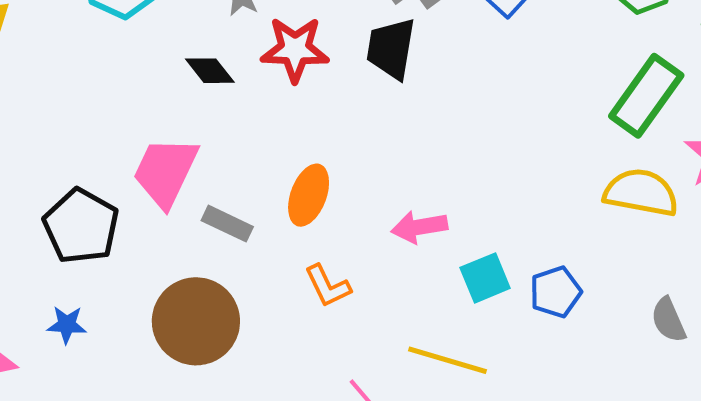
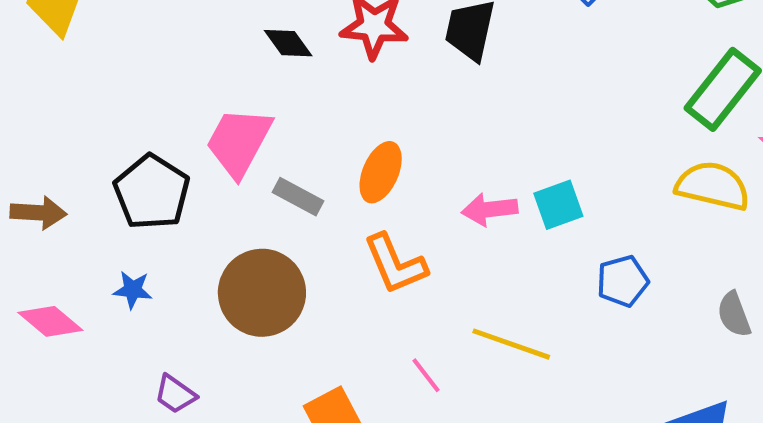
cyan square: (485, 278) -> (558, 205), moved
orange L-shape: (328, 286) -> (395, 264), size x1.4

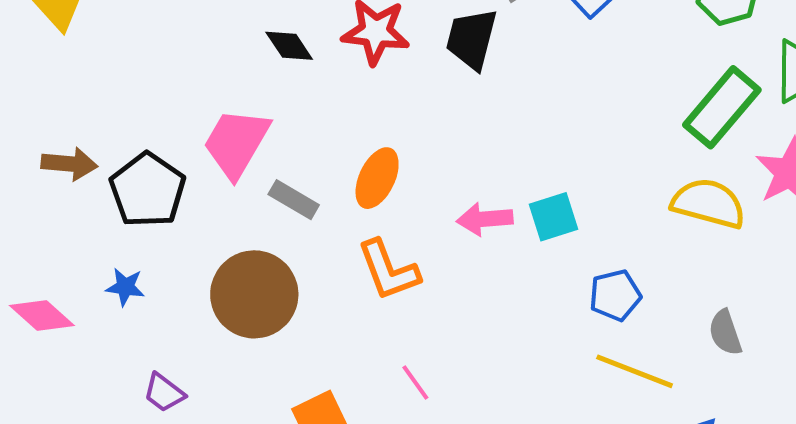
brown arrow: (38, 213) -> (69, 164), moved
yellow line: (511, 344) -> (635, 371), moved

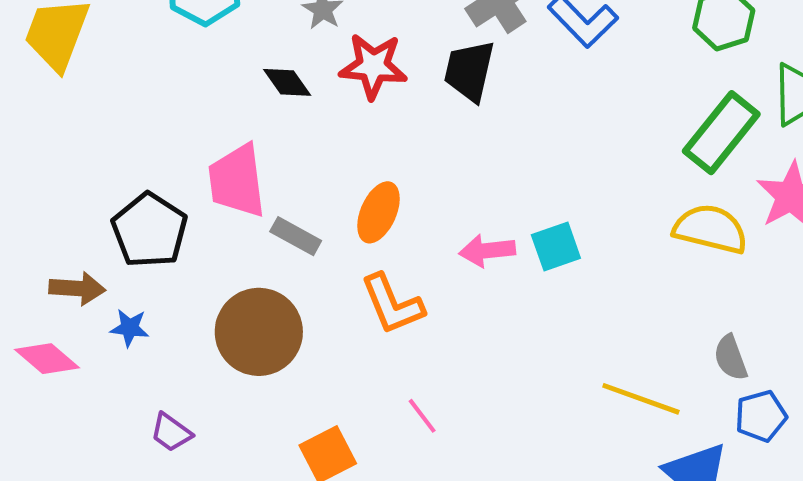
pink trapezoid: (236, 143) -> (237, 181), turned -36
brown arrow: (69, 164) -> (77, 288), moved
blue pentagon: (615, 295) -> (761, 416), moved

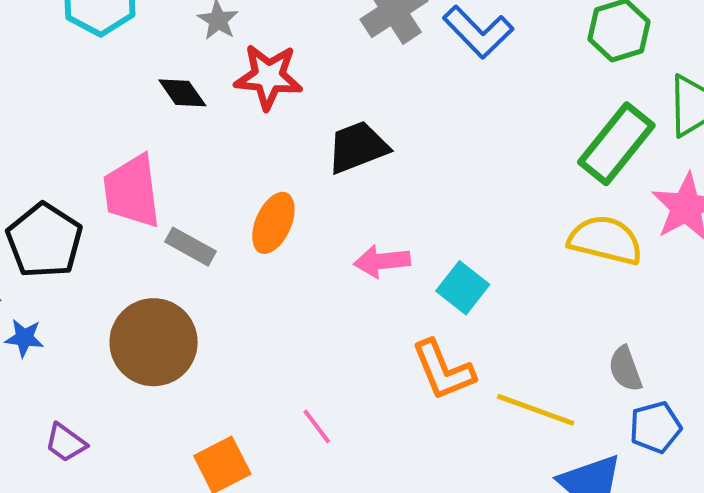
black trapezoid: (469, 71) -> (358, 147), moved, turned 56
cyan square: (556, 246) -> (463, 288), moved, turned -33
orange L-shape: (392, 304) -> (443, 370), moved

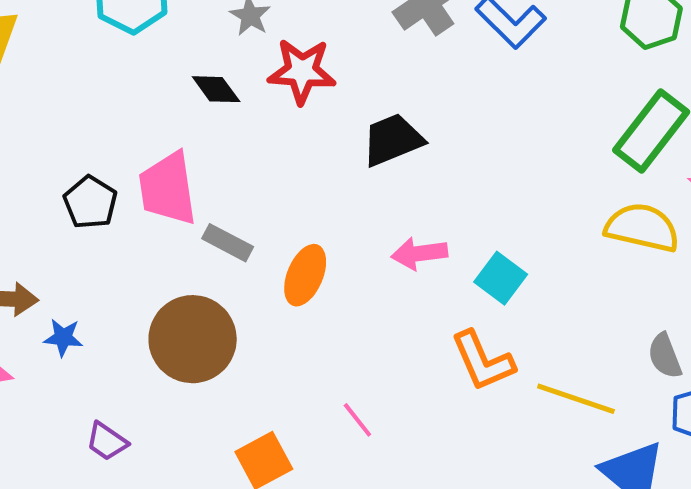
orange ellipse: (273, 223) -> (305, 275), moved
black pentagon: (44, 240) -> (90, 202), moved, size x0.7

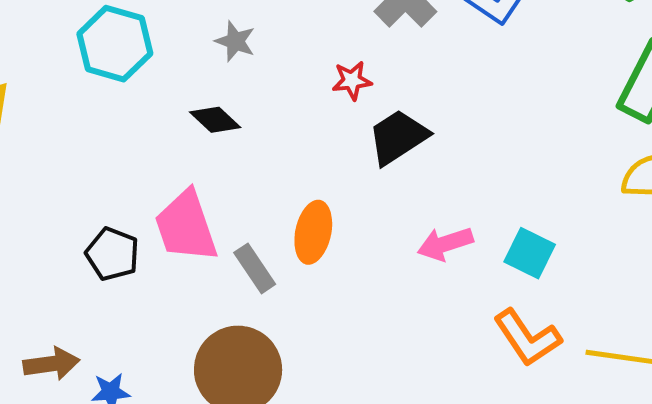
red star: (302, 71) -> (352, 80), moved, size x0.6
gray rectangle: (228, 243) -> (255, 268), turned 39
orange ellipse: (305, 275) -> (313, 232), moved

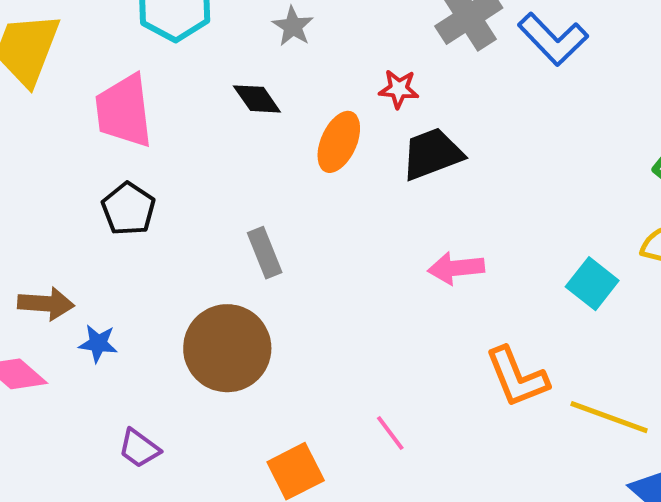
pink trapezoid: (186, 226) -> (124, 111), moved
orange ellipse: (313, 232) -> (339, 142), moved
cyan square: (530, 253) -> (592, 284), moved

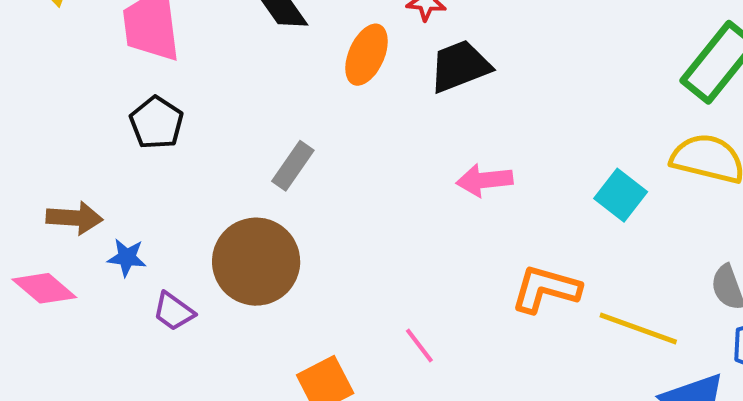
gray rectangle: (265, 253) -> (293, 166), turned 57
orange L-shape: (517, 377) -> (546, 289), turned 128
purple trapezoid: (139, 448) -> (174, 311), moved

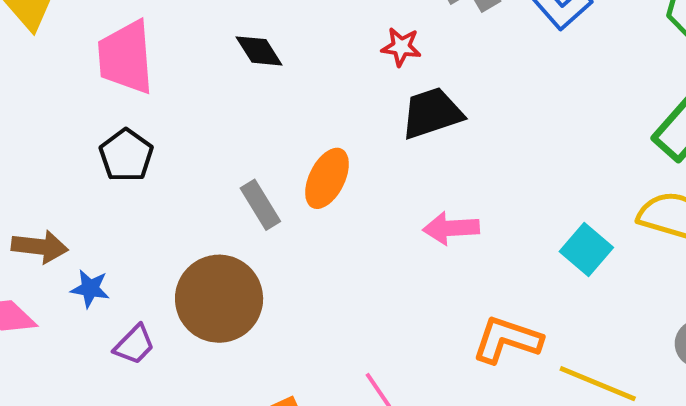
orange ellipse: (367, 55) -> (327, 178), moved
gray rectangle: (293, 166) -> (260, 205), turned -69
purple trapezoid: (174, 311) -> (134, 345), turned -84

